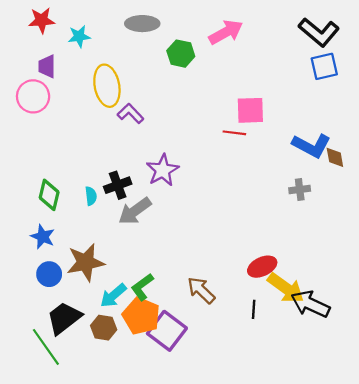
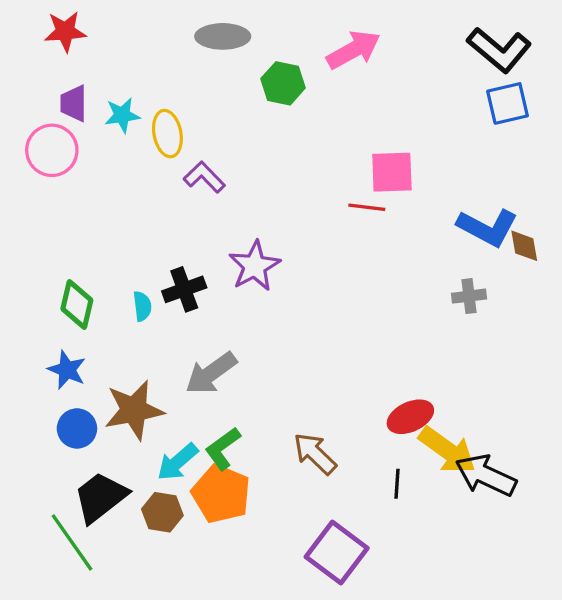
cyan star: (79, 36) -> (122, 115), moved
yellow ellipse: (107, 86) -> (167, 134), size x0.7
gray arrow: (135, 211) -> (211, 373), moved
purple square: (167, 331) -> (337, 552), moved

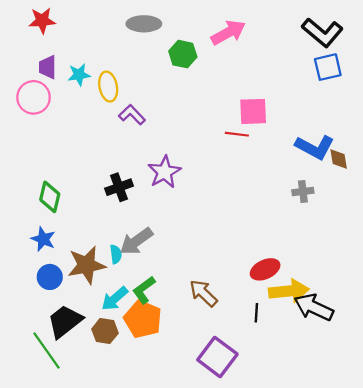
cyan semicircle: (142, 306) -> (116, 254), moved
yellow arrow: (447, 450) -> (289, 291), turned -42

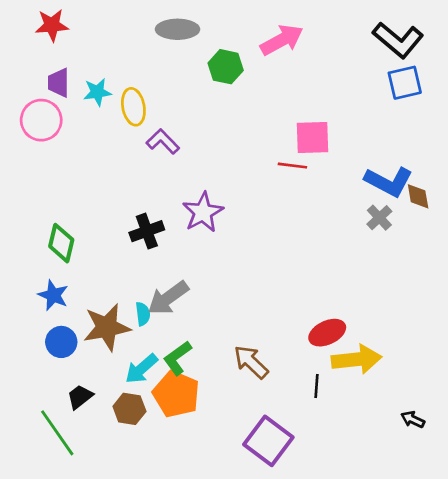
gray cross: (303, 191) -> (379, 218), moved, turned -36
black arrow: (314, 307) -> (413, 419), moved, size x0.5
black trapezoid: (65, 321) -> (80, 397), size x0.6

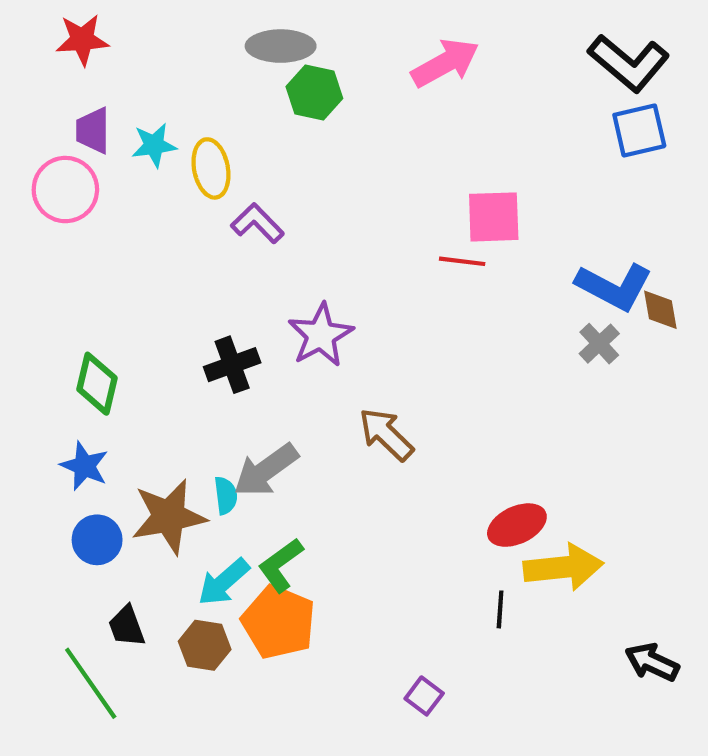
green hexagon: (226, 67) -> (314, 92), moved
brown arrow: (251, 362) -> (386, 434), moved
black trapezoid: (80, 397) -> (127, 626), turned -72
black arrow: (413, 419) -> (652, 662), size x1.4
purple square: (268, 441) -> (424, 696), size x0.5

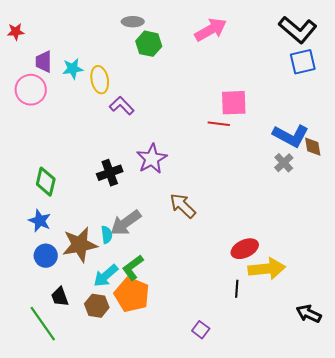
red star: (82, 40) -> (16, 32), moved, size x0.7
gray ellipse: (281, 46) -> (133, 22), size x0.7

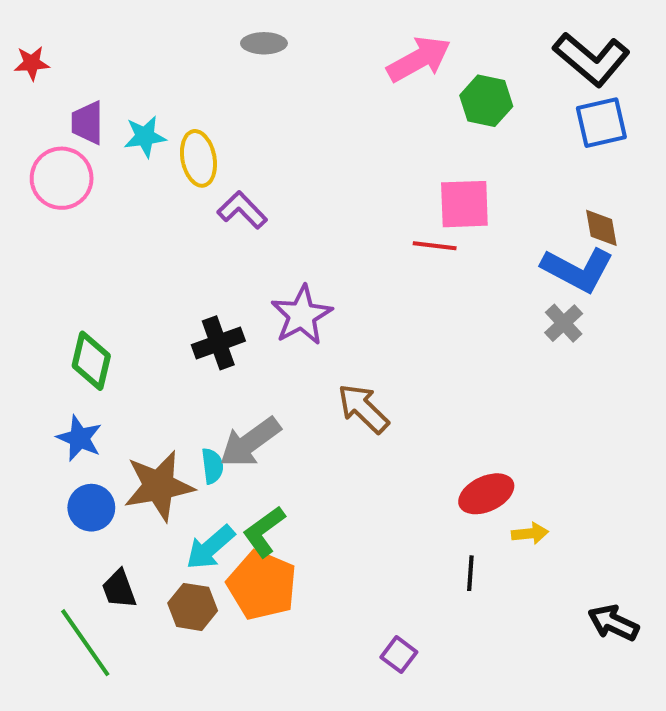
green hexagon: (149, 44) -> (486, 101), moved
brown diamond: (313, 147) -> (601, 228), moved
yellow arrow: (267, 269) -> (530, 533), size x0.5

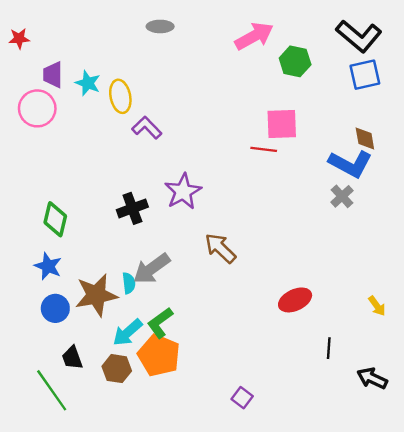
cyan star: (145, 137) -> (88, 83), turned 30
yellow arrow: (530, 533) -> (377, 306), moved, turned 60
black line: (470, 573) -> (329, 348), moved

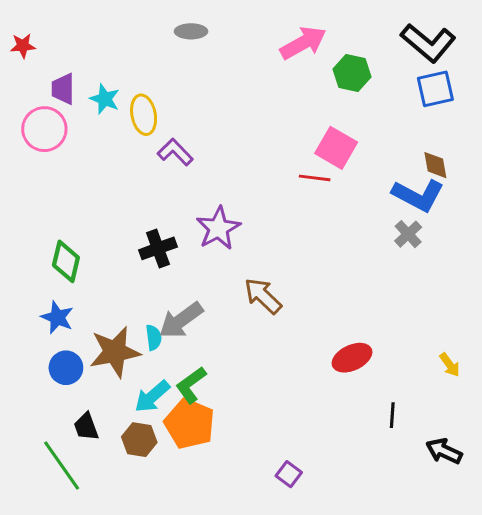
pink square: (282, 124) -> (336, 148), turned 32

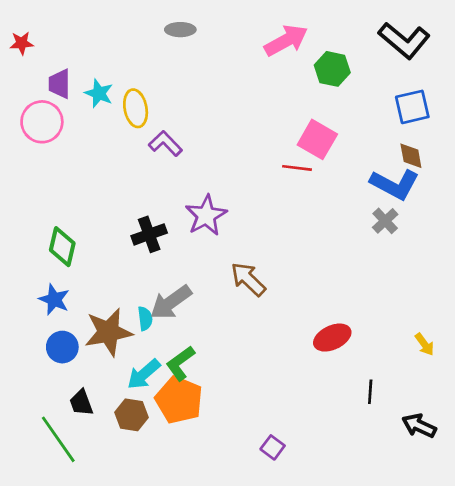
blue square: (435, 89) -> (412, 107), moved

